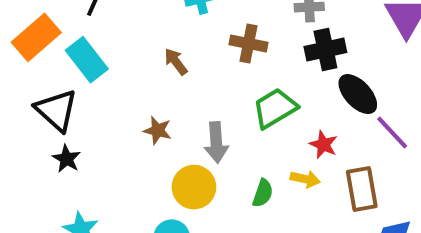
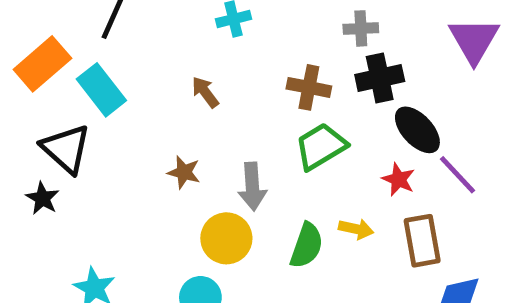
brown cross: (249, 43) -> (309, 87), moved
red star: (323, 145) -> (399, 179), moved
black star: (67, 159) -> (42, 198), moved
green semicircle: (263, 193) -> (307, 245), size x1.4

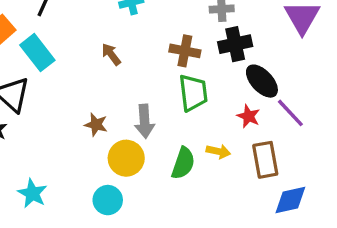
green trapezoid: (321, 146) -> (193, 93), turned 114
brown star: (184, 172) -> (96, 125), moved

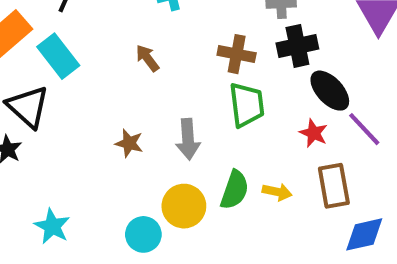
yellow arrow: (218, 151) -> (277, 192), moved
yellow circle: (126, 158) -> (184, 206), moved

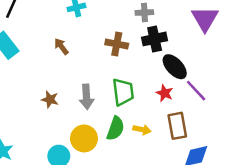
green trapezoid: (247, 105) -> (123, 92), moved

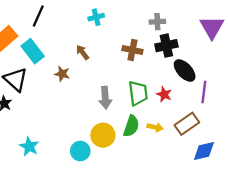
purple line: (196, 91) -> (204, 92), turned 50
red star: (165, 93) -> (164, 94), moved
brown star: (50, 99) -> (62, 74), moved
brown rectangle: (177, 126) -> (187, 124), turned 65

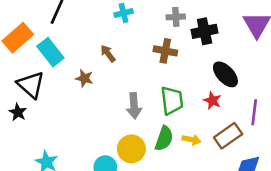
gray cross: (157, 22) -> (176, 17), moved
black cross: (166, 46) -> (205, 31), moved
purple line: (204, 92) -> (254, 112), moved
red star: (164, 94) -> (212, 101), moved

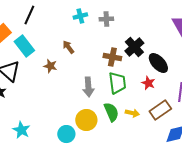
gray cross: (176, 17) -> (106, 19), moved
black cross: (205, 31) -> (134, 47), moved, turned -30
brown cross: (165, 51) -> (112, 57), moved
green semicircle: (164, 138) -> (111, 112), turned -42

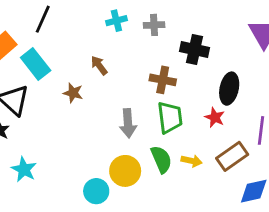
black cross: (134, 47) -> (194, 50), moved, turned -36
black ellipse: (158, 63) -> (229, 89), turned 55
cyan star: (21, 130) -> (24, 169), moved

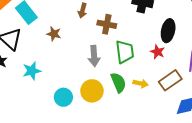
brown arrow: (99, 65) -> (82, 11), moved, turned -128
brown cross: (163, 80) -> (107, 24), moved
cyan star: (24, 169) -> (32, 71), moved, turned 30
cyan circle: (96, 191) -> (63, 97), moved

